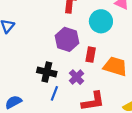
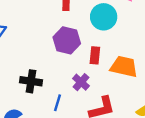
black cross: (47, 72) -> (31, 81), moved

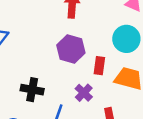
cyan circle: (104, 17) -> (126, 39), moved

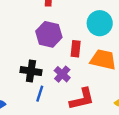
black cross: (32, 90) -> (31, 71), moved

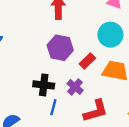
red rectangle: (76, 49) -> (87, 61), turned 42

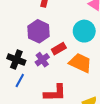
purple cross: (75, 87) -> (42, 60), moved

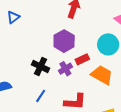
blue line: (20, 81) -> (41, 96), moved

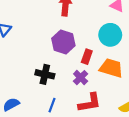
red rectangle: (82, 59) -> (87, 57), turned -32
purple cross: (65, 69) -> (81, 78), moved

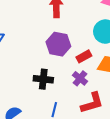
red rectangle: (87, 57) -> (84, 56), turned 48

